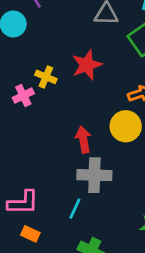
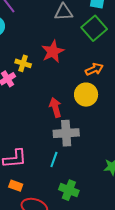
orange rectangle: (30, 234) -> (16, 186), moved

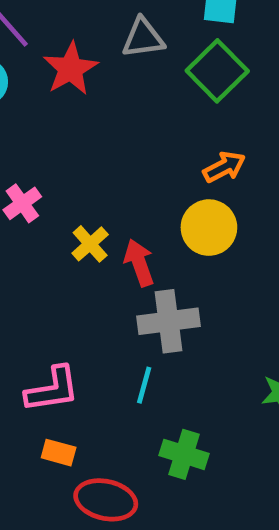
red star: (53, 51) -> (71, 69), moved
yellow cross: (23, 63) -> (90, 244), moved, turned 35

